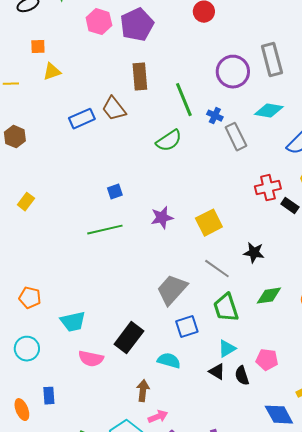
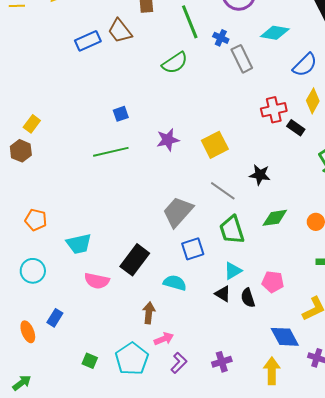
brown hexagon: (15, 137) -> (21, 151), moved
blue rectangle: (49, 396) -> (55, 318), turned 36

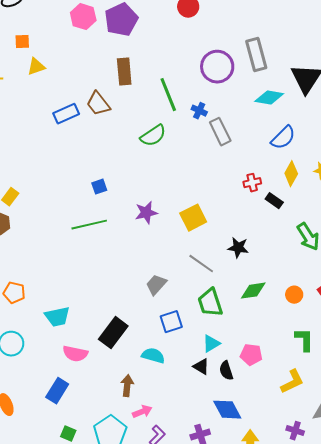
cyan diamond: (275, 33) -> (269, 98), moved
red cross: (274, 110) -> (252, 183), size x0.7
gray trapezoid: (178, 212) -> (156, 285), size x0.7
blue rectangle: (55, 318) -> (57, 391), moved, size x1.4
blue diamond: (285, 337) -> (227, 410), moved

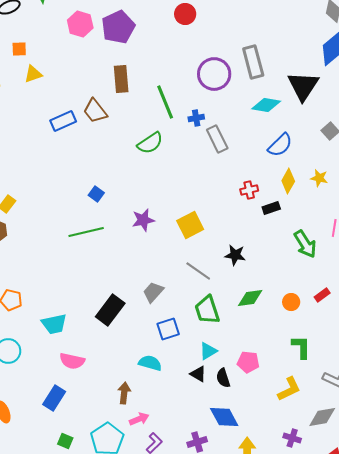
blue cross: (199, 111) -> (196, 118), turned -35
blue square: (99, 187) -> (96, 194), turned -35
black rectangle: (274, 201) -> (271, 208), turned -54
black rectangle: (113, 333) -> (110, 310), moved

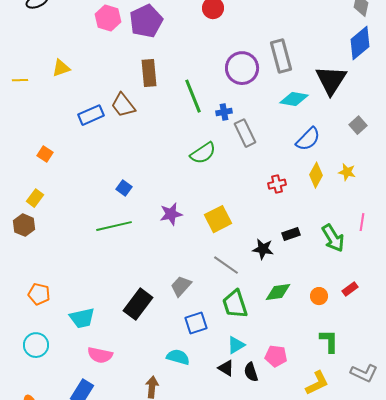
orange square: (19, 49) -> (45, 154), moved, turned 35
green semicircle: (150, 143) -> (203, 153), moved
black rectangle: (271, 208) -> (291, 234), moved

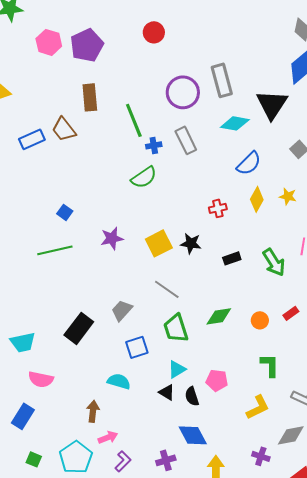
blue cross: (224, 112) -> (154, 145), moved
gray rectangle: (245, 133) -> (186, 140), moved
black star: (263, 249) -> (191, 243), moved

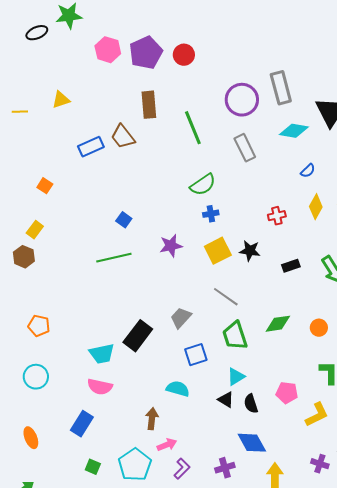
red circle: (154, 32) -> (184, 55), moved
blue cross: (154, 145) -> (211, 214), moved
blue semicircle: (249, 163) -> (308, 171), size x0.6
cyan trapezoid: (23, 342) -> (102, 354), moved
pink pentagon: (217, 380) -> (287, 393), moved

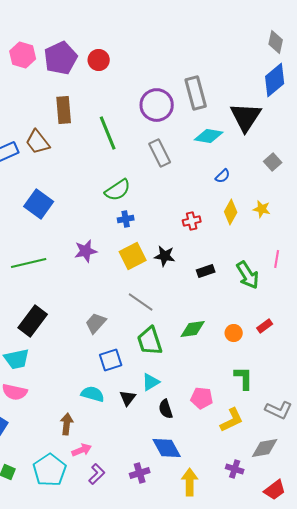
blue square: (124, 220) -> (39, 204), moved, size x1.8
black rectangle: (138, 336) -> (33, 321), moved
black triangle: (226, 400) -> (128, 398), moved, turned 36

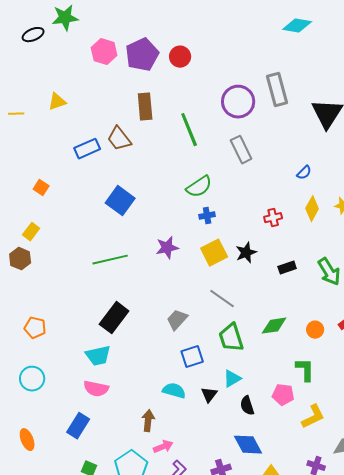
cyan diamond: (209, 136) -> (297, 26), moved
black star: (165, 256) -> (246, 253), turned -30
green L-shape: (244, 378) -> (305, 370), moved

